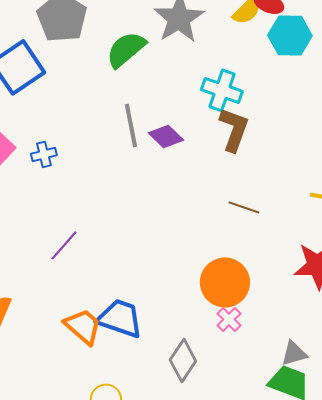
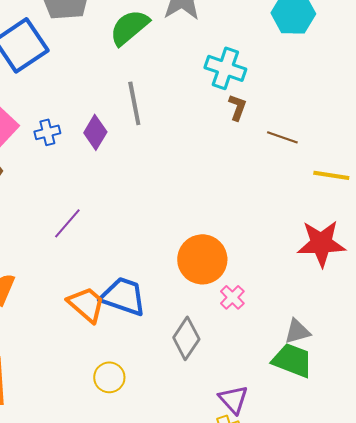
brown L-shape: (234, 129) -> (237, 107), size x0.6
purple diamond: (166, 136) -> (95, 132), moved, turned 76
brown line: (244, 207) -> (282, 137), moved
orange circle: (225, 282) -> (202, 259), moved

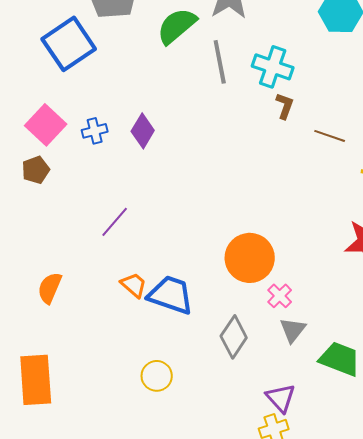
gray line: (134, 103) -> (220, 62), moved
orange trapezoid: (86, 304) -> (134, 285), moved, size x0.7
gray triangle: (297, 331) -> (293, 330), moved, turned -36

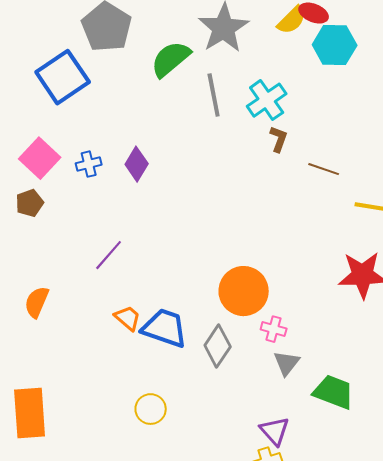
cyan cross: (273, 67) -> (267, 100), turned 36
orange semicircle: (50, 288) -> (37, 302), moved
pink cross: (280, 296) -> (274, 329), turned -30
gray diamond: (234, 337) -> (218, 346), moved

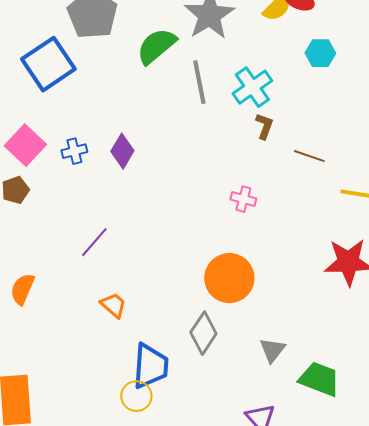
cyan hexagon: (335, 45) -> (320, 53), moved, size x0.7
blue trapezoid: (165, 328) -> (150, 366), moved, turned 75
pink cross: (274, 329) -> (243, 199), moved

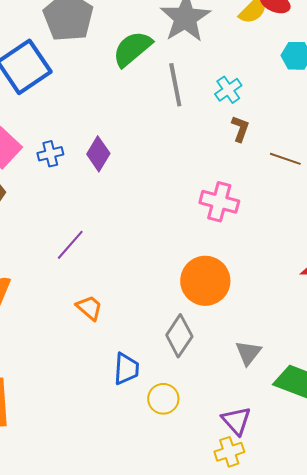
cyan cross: (252, 87) -> (228, 90), size x0.7
pink cross: (243, 199) -> (219, 202), size x1.5
blue trapezoid: (150, 366) -> (126, 369), size x0.7
yellow circle: (136, 396) -> (163, 399), moved

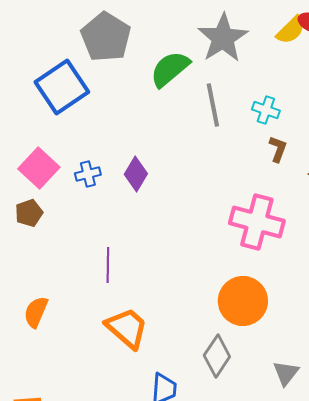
cyan cross: (228, 90) -> (266, 110), turned -36
pink cross: (219, 202) -> (257, 222), size x1.4
purple line: (70, 245) -> (108, 265), turned -40
orange trapezoid: (89, 308) -> (127, 328), size x1.6

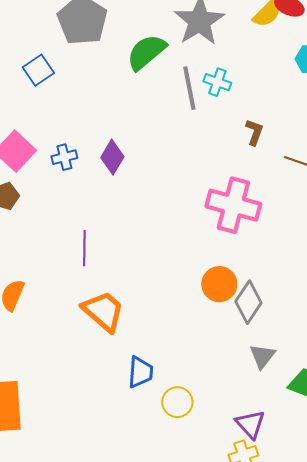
blue square: (62, 87) -> (38, 70), size x0.6
cyan cross: (266, 110) -> (217, 82), moved
orange circle: (243, 301) -> (219, 284), size x0.7
gray diamond: (217, 356) -> (248, 302), moved

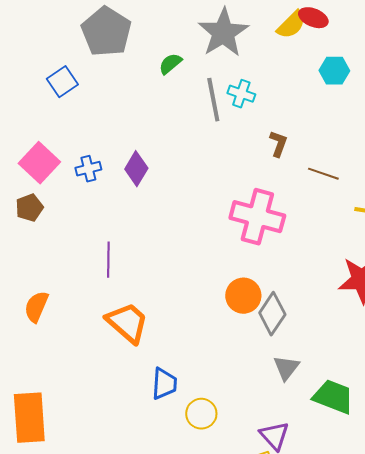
green semicircle: (146, 52) -> (170, 64), size x0.6

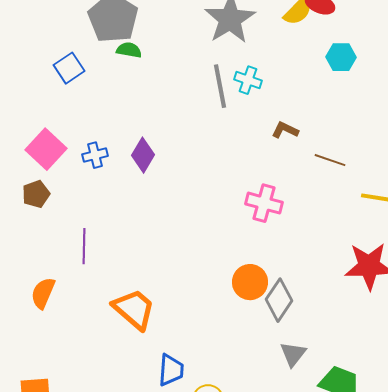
green semicircle: (170, 64) -> (129, 50), moved, turned 50
brown L-shape: (278, 144) -> (285, 130), turned -84
pink cross: (257, 217) -> (264, 203), size x0.7
purple line: (108, 260) -> (84, 246), moved

